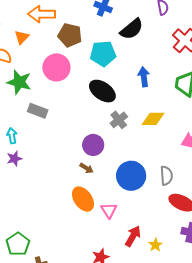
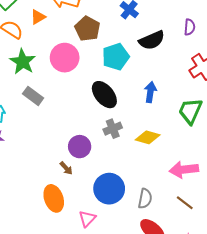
cyan pentagon: (103, 54) -> (116, 57), turned -30
pink triangle: (109, 210) -> (87, 219), moved

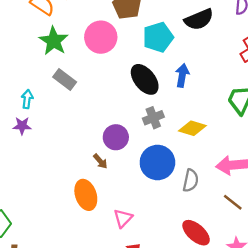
blue arrow: (150, 92) -> (182, 75), moved
blue circle: (109, 189) -> (157, 162), moved
gray semicircle: (145, 199) -> (191, 181), moved

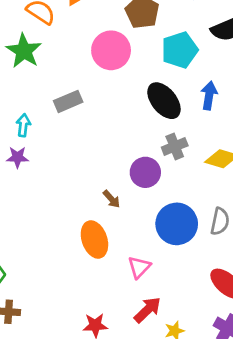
green star: (54, 41) -> (24, 51), moved
gray rectangle: (65, 80) -> (68, 101), turned -60
purple circle: (116, 137) -> (145, 172), moved
blue circle: (157, 162) -> (177, 224), moved

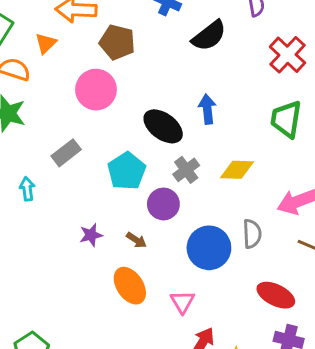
cyan pentagon: (180, 50) -> (127, 171), moved
purple star: (17, 157) -> (91, 235), moved

